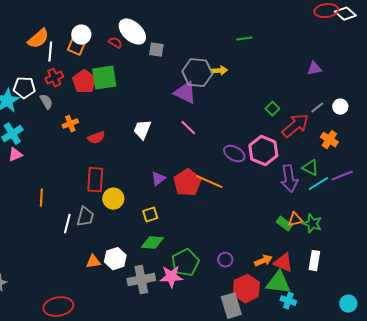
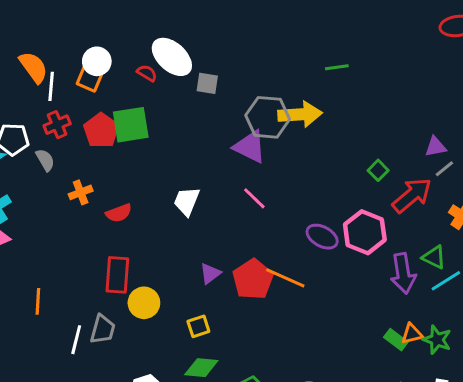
orange semicircle: (38, 39) -> (33, 67), turned -85
purple triangle: (314, 69) -> (436, 147), moved
yellow arrow: (219, 71) -> (300, 114), size x1.8

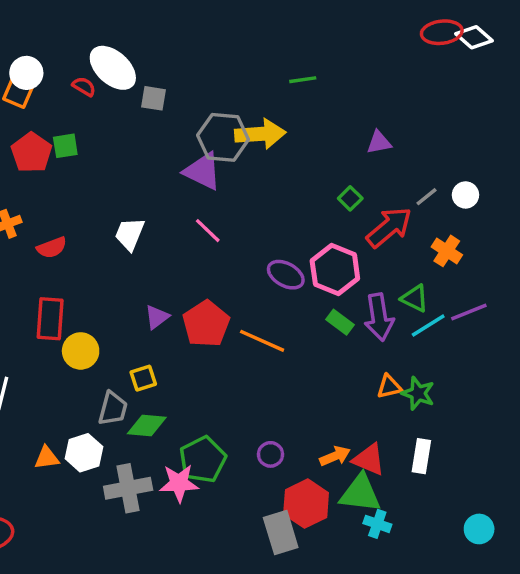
green square: (131, 125) -> (65, 146), size x0.6
purple triangle: (436, 147) -> (379, 142), moved
orange line: (285, 278) -> (262, 341), moved
gray trapezoid: (103, 329) -> (113, 409), moved
green rectangle: (396, 340) -> (340, 322), moved

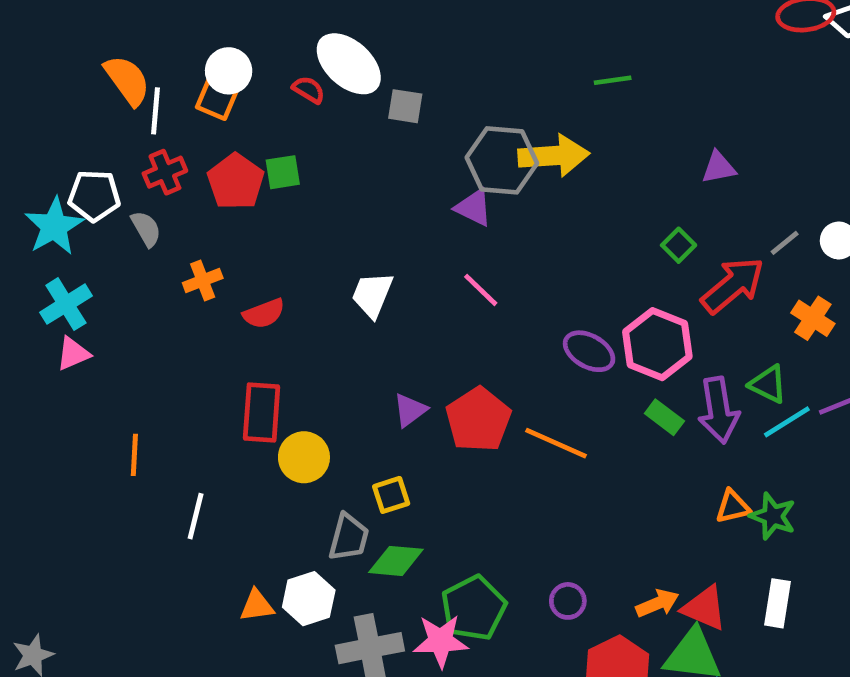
purple triangle: (203, 171) -> (474, 208), size x0.7

